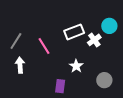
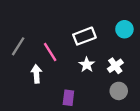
white cross: (94, 40) -> (115, 66), moved
white arrow: (20, 65) -> (36, 74), moved
white star: (76, 66) -> (87, 65), moved

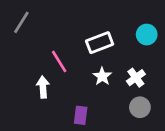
gray line: (18, 46) -> (21, 22), moved

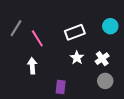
gray line: (21, 22) -> (16, 28), moved
pink line: (59, 61) -> (37, 38), moved

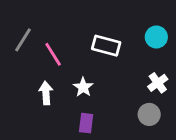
white rectangle: (75, 32) -> (106, 46), turned 36
white star: (77, 58) -> (83, 87), moved
white cross: (102, 59) -> (158, 83), moved

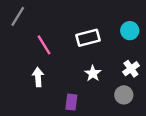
gray line: (23, 40) -> (18, 16), moved
white rectangle: (106, 46) -> (88, 38), turned -30
white star: (83, 87) -> (93, 73), moved

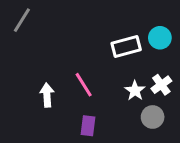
white rectangle: (88, 38) -> (126, 47), moved
pink line: (44, 45) -> (84, 85), moved
white star: (93, 73) -> (135, 91), moved

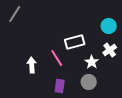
white rectangle: (126, 47) -> (75, 42), moved
white cross: (161, 85) -> (110, 50), moved
gray circle: (153, 117) -> (89, 82), moved

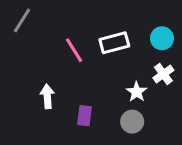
white rectangle: (75, 42) -> (114, 43), moved
pink line: (57, 58) -> (74, 50), moved
purple rectangle: (60, 86) -> (85, 116), moved

